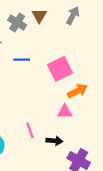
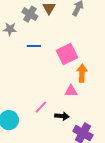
orange arrow: (77, 91) -> (82, 73), turned -60
pink line: (30, 130) -> (41, 107), turned 64

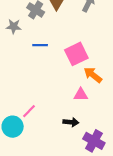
orange arrow: (82, 73) -> (93, 75), turned -54
pink line: (41, 107) -> (29, 111), moved

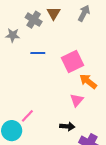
pink triangle: (81, 95) -> (77, 100), turned -48

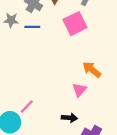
blue line: (38, 53) -> (32, 27), moved
pink square: (72, 61) -> (75, 24), moved

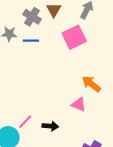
pink triangle: (79, 90) -> (79, 104), turned -48
black arrow: (69, 118) -> (50, 126), moved

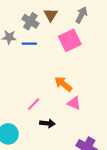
orange arrow: (91, 84) -> (63, 84), moved
pink line: (25, 122) -> (34, 104), moved

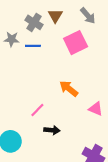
gray arrow: (81, 15) -> (88, 16), turned 112
pink triangle: (74, 103) -> (96, 109), moved

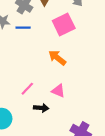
orange arrow: (69, 89) -> (57, 58), moved
pink triangle: (96, 109) -> (58, 91), moved

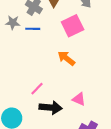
pink triangle: (58, 91) -> (79, 99), moved
black arrow: (41, 108) -> (51, 108), size x1.5

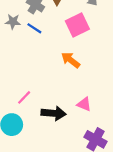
blue line: (33, 29) -> (34, 28), turned 32
pink line: (37, 89) -> (24, 97), moved

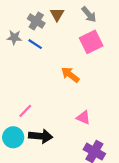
pink square: (77, 25) -> (91, 42), moved
black arrow: (54, 113) -> (41, 136), moved

